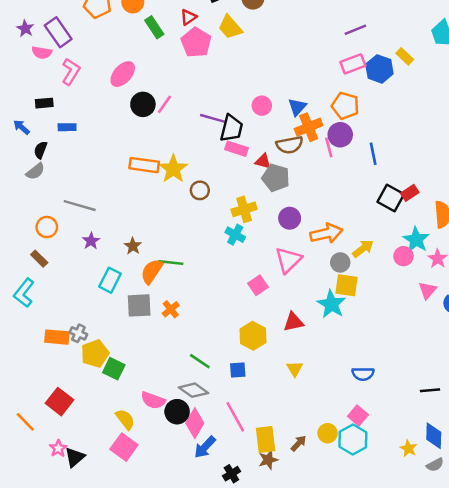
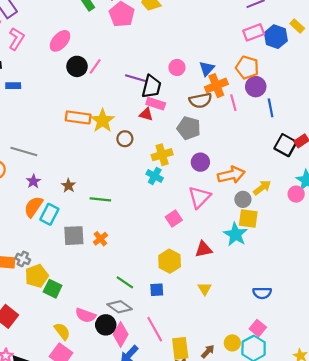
purple circle: (340, 135) -> (256, 87), moved
red triangle: (263, 161) -> (146, 114), moved
orange semicircle: (152, 271) -> (33, 207), moved

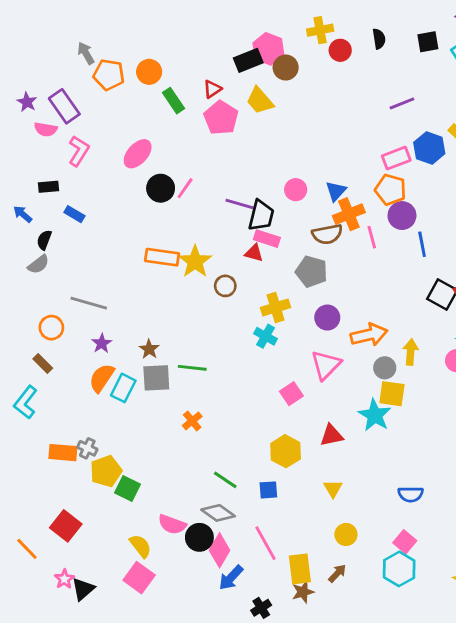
pink rectangle: (254, 32) -> (396, 158), moved
blue rectangle: (13, 86) -> (74, 214), turned 32
yellow arrow: (262, 188) -> (411, 352), turned -48
gray square: (74, 236) -> (156, 378), moved
yellow circle: (232, 343) -> (346, 534), moved

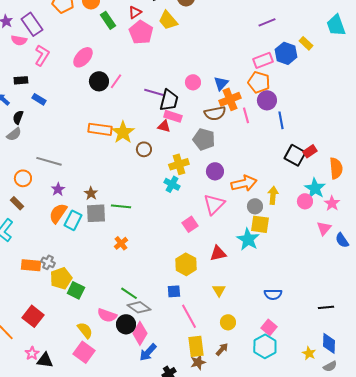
green line: (225, 480) -> (129, 293), moved
pink line: (265, 543) -> (189, 316), moved
black triangle: (83, 589) -> (45, 360), turned 48

